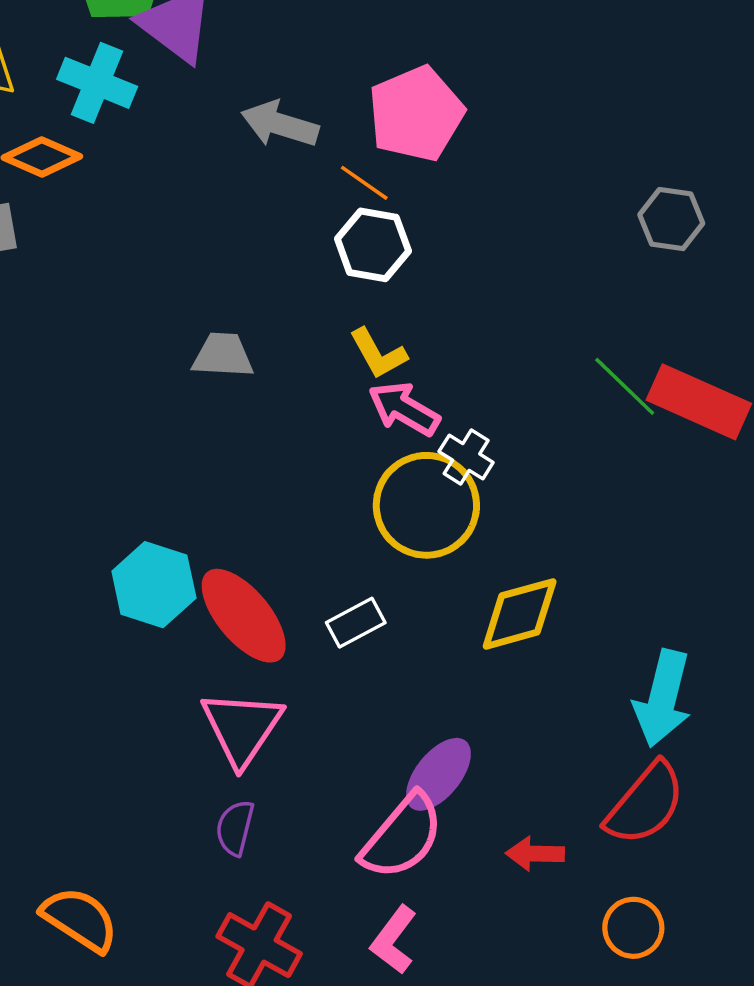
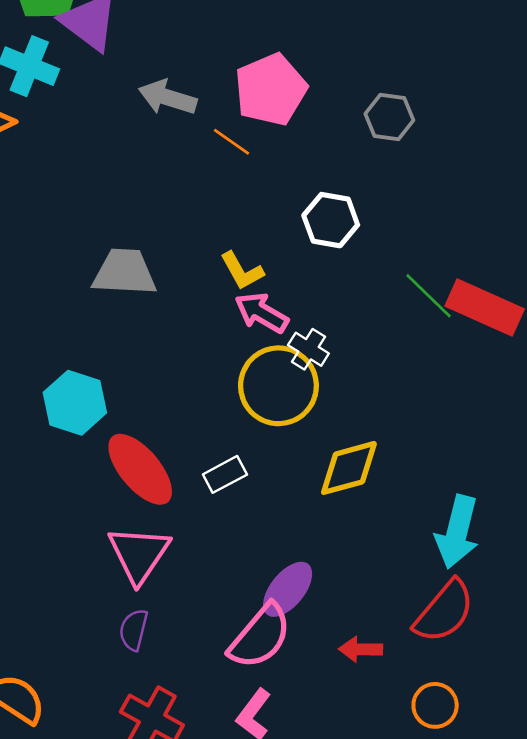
gray hexagon: (671, 219) -> (389, 117), moved
white hexagon: (373, 245) -> (331, 220), moved
gray trapezoid: (223, 355) -> (125, 272), size x1.4
cyan hexagon: (154, 585) -> (75, 403), moved

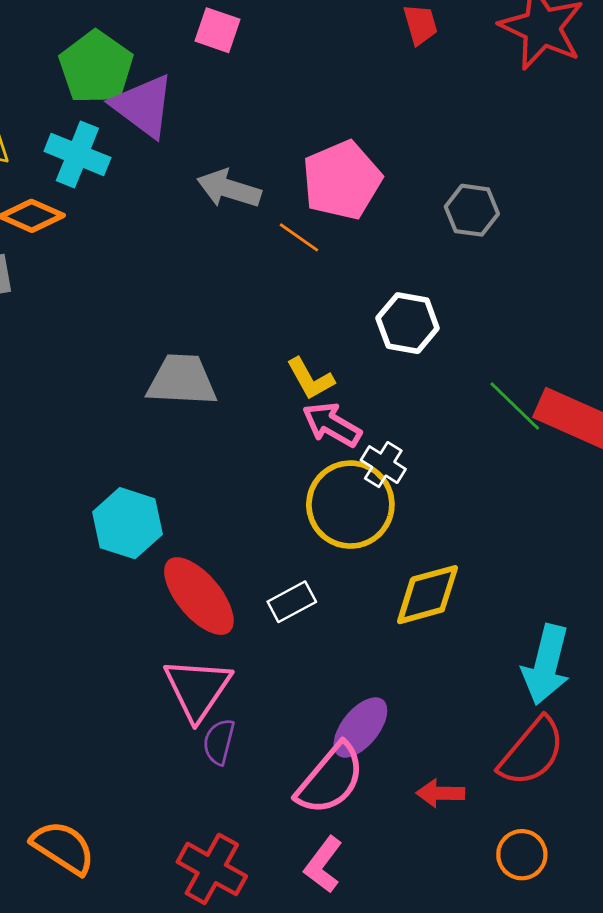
purple semicircle: (134, 630) -> (219, 742), moved

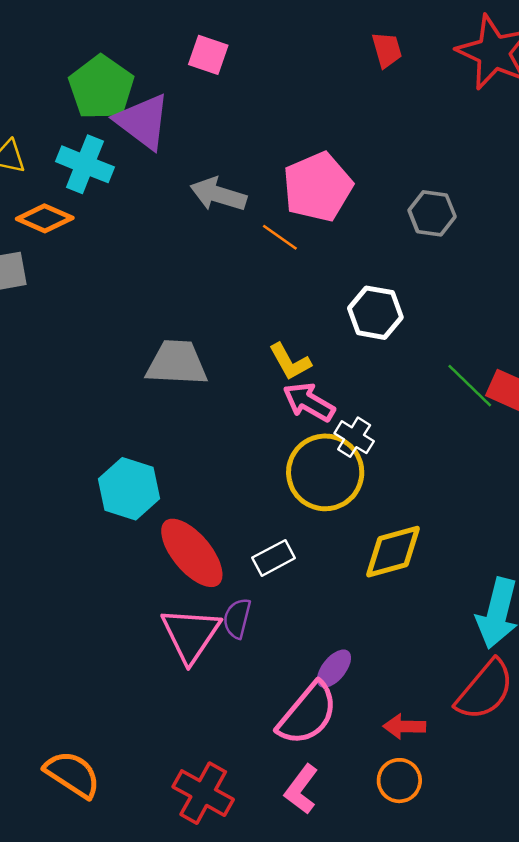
purple ellipse: (360, 727) -> (334, 669), size x0.7
purple semicircle: (219, 742) -> (237, 618), moved
orange circle: (522, 855) -> (399, 781), moved

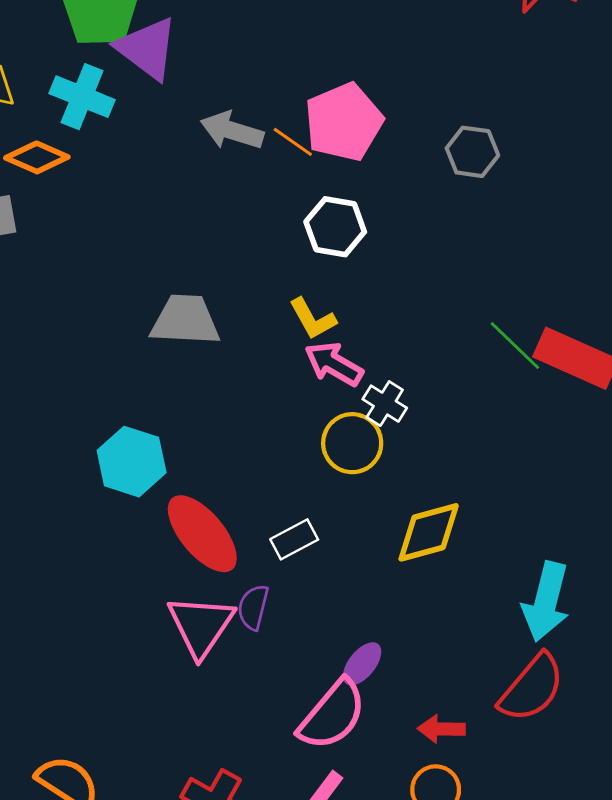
orange line: (280, 237) -> (293, 142), moved
white hexagon: (375, 313) -> (335, 227), moved
yellow circle: (325, 472) -> (352, 443), size x0.7

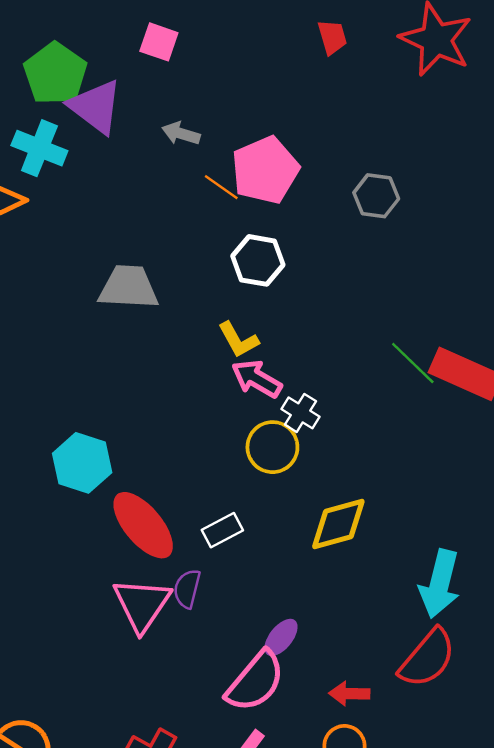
gray arrow: (232, 131) -> (181, 133), moved, size x0.7
gray trapezoid: (185, 320) -> (128, 287), moved

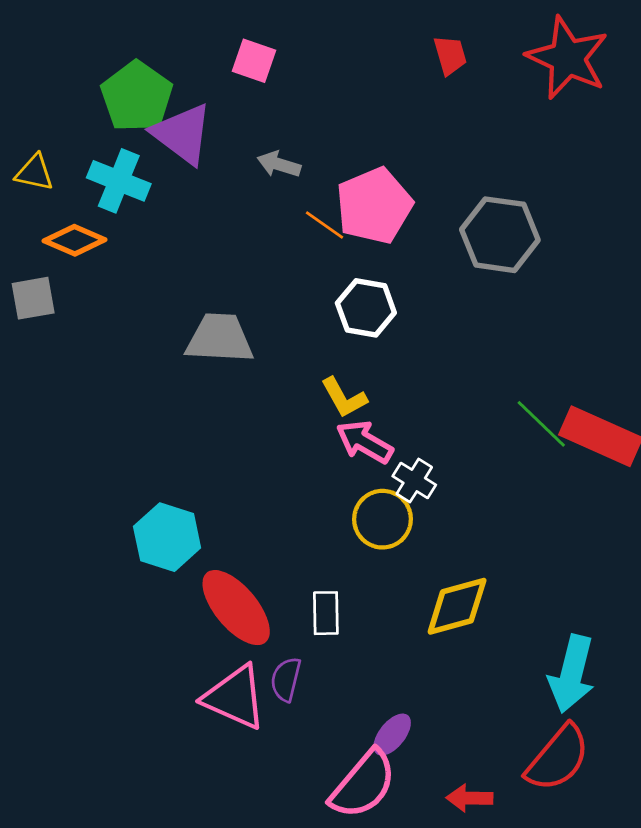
gray hexagon: (376, 196) -> (500, 235), size x1.5
white rectangle: (222, 530) -> (326, 613), turned -63
pink triangle: (142, 604) -> (235, 697), turned -40

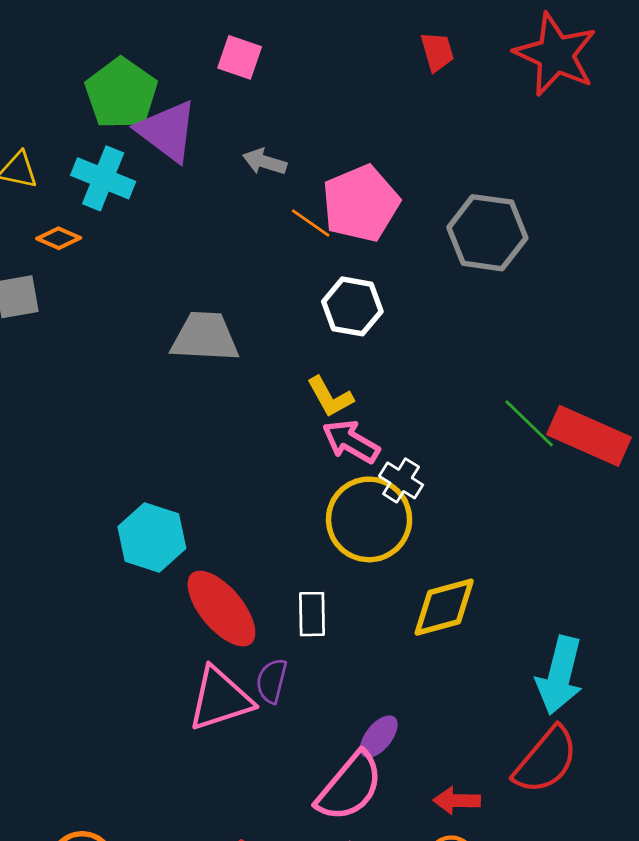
orange diamond: (75, 240) -> (59, 238), size x0.7
yellow circle: (383, 519) -> (369, 519), size x1.4
pink triangle: (235, 697) -> (220, 699), turned -42

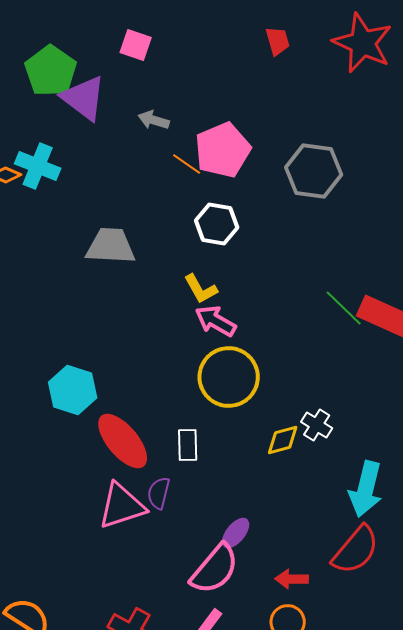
cyan cross: (103, 178) -> (38, 166), moved
white cross: (401, 480) -> (317, 425), moved
yellow diamond: (444, 607) -> (283, 440), size x0.7

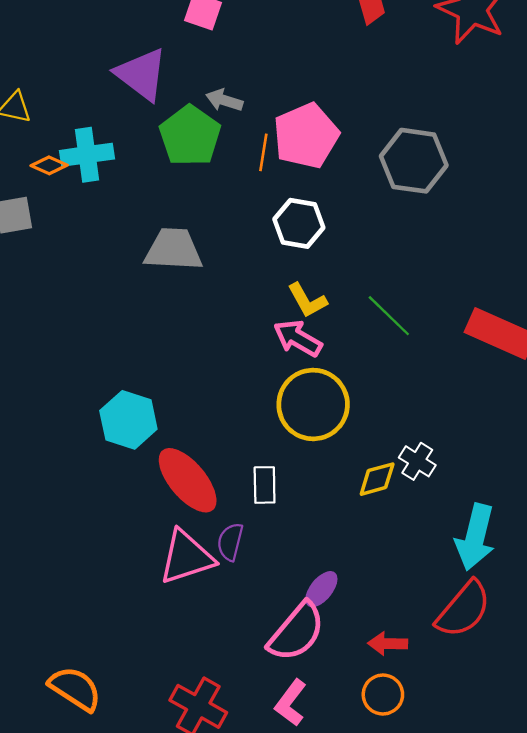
green pentagon: (51, 71) -> (190, 136), moved
orange line: (187, 164) -> (263, 152), turned 64
cyan cross: (38, 166) -> (87, 155), turned -30
yellow L-shape: (201, 289) -> (307, 300), moved
green line: (344, 308) -> (389, 316), moved

